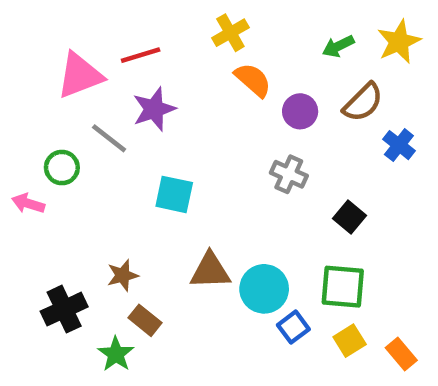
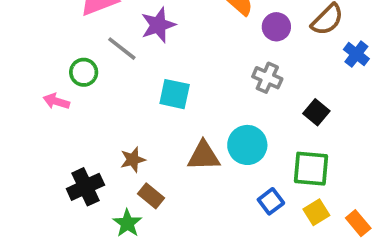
cyan circle: (264, 289) -> (247, 145), moved

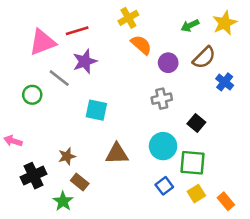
gray cross: (267, 78) -> (162, 99), turned -36
pink arrow: (56, 101) -> (13, 141), moved
cyan circle: (247, 145) -> (163, 146), moved

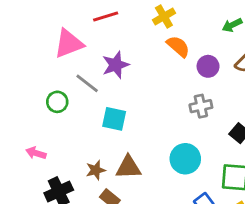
red line: (77, 31) -> (106, 17), moved
cyan square: (96, 110) -> (114, 119), moved
cyan circle: (163, 146) -> (185, 159), moved
brown triangle: (117, 154) -> (128, 167), moved

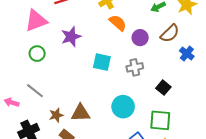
gray line: (87, 83) -> (35, 91), moved
green circle: (57, 102) -> (37, 54), moved
cyan square: (114, 119) -> (102, 62), moved

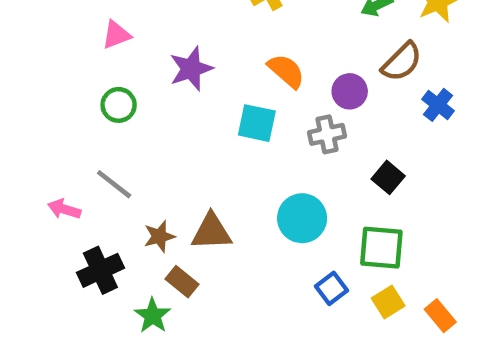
pink triangle: (36, 21) -> (116, 35), size x0.6
orange semicircle: (118, 23) -> (286, 71), moved
purple circle: (140, 38) -> (350, 91), moved

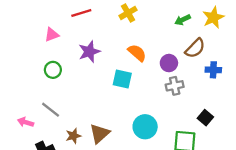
blue cross: (438, 105) -> (213, 70), turned -35
gray cross: (327, 134) -> (175, 86), moved
black square: (388, 177) -> (205, 118), moved
brown triangle: (211, 232) -> (100, 134), turned -40

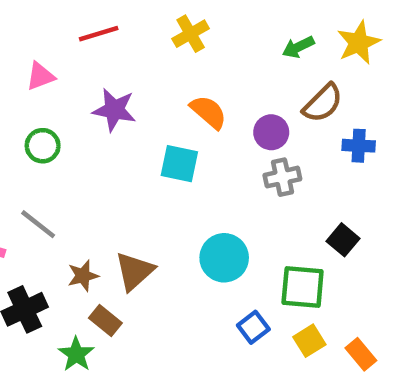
purple star: (89, 52) -> (114, 110), turned 30

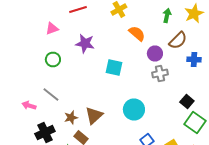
green arrow: (298, 47) -> (167, 16), turned 128
orange semicircle: (208, 112) -> (137, 34), moved
green square: (303, 287) -> (195, 122), moved, turned 30

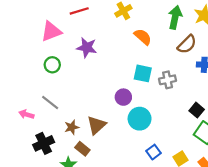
green arrow: (167, 16) -> (175, 17), size x1.5
pink triangle: (52, 28) -> (51, 31), size x1.5
purple circle: (155, 54) -> (123, 97), moved
cyan square: (114, 68) -> (143, 73), moved

